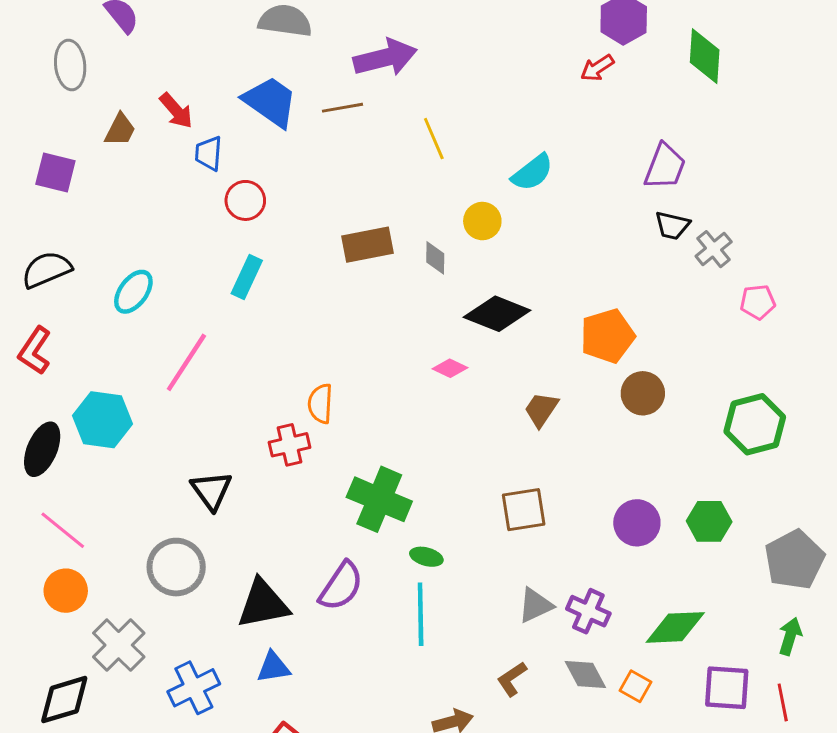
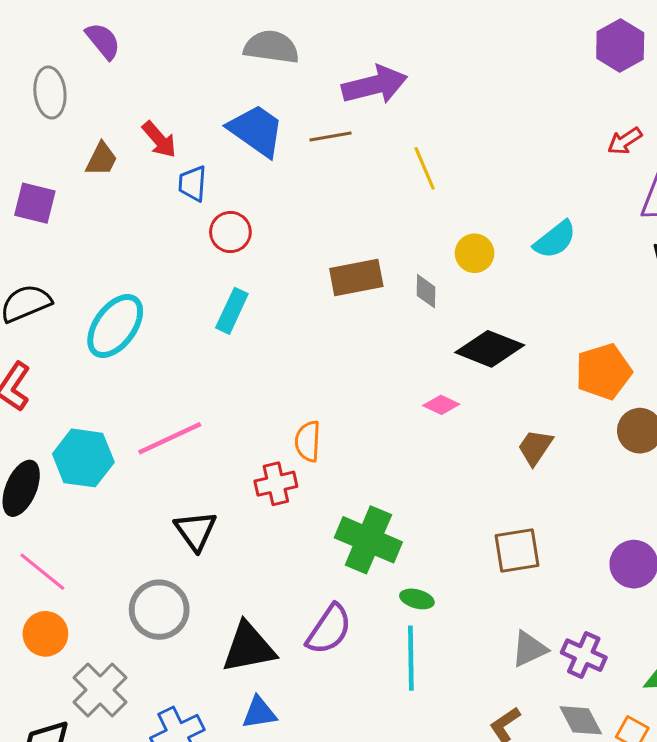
red arrow: (597, 68) -> (625, 141), moved
cyan semicircle: (532, 172) -> (555, 240), moved
cyan ellipse: (133, 292) -> (115, 326), size x1.4
pink line: (186, 362) -> (170, 438), moved, turned 32

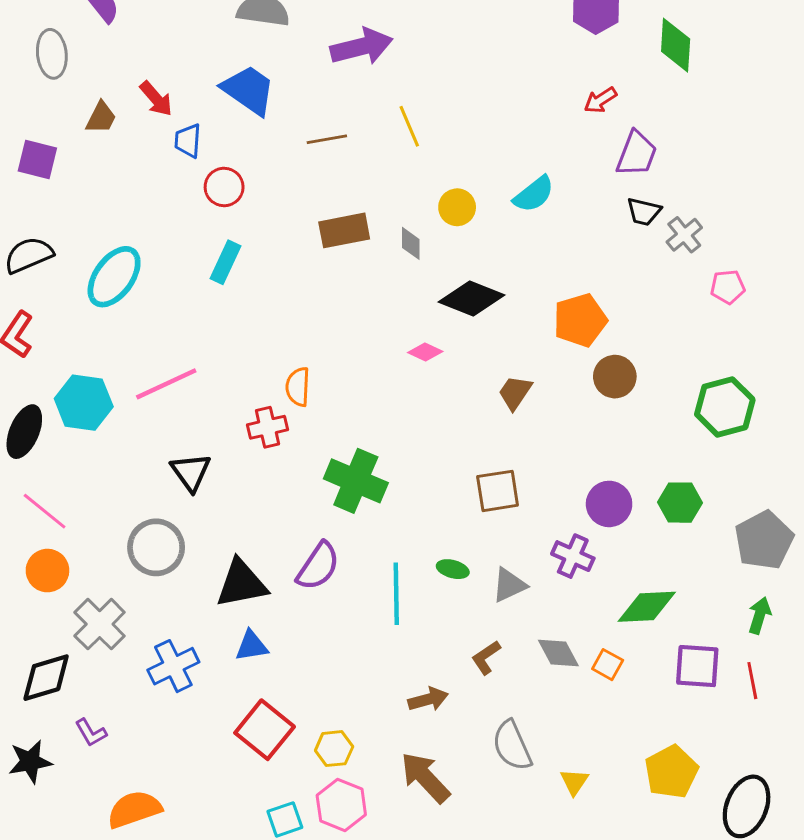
brown line: (331, 136) -> (327, 139), moved
green ellipse: (417, 599) -> (453, 569), moved
purple cross: (584, 655) -> (573, 556), moved

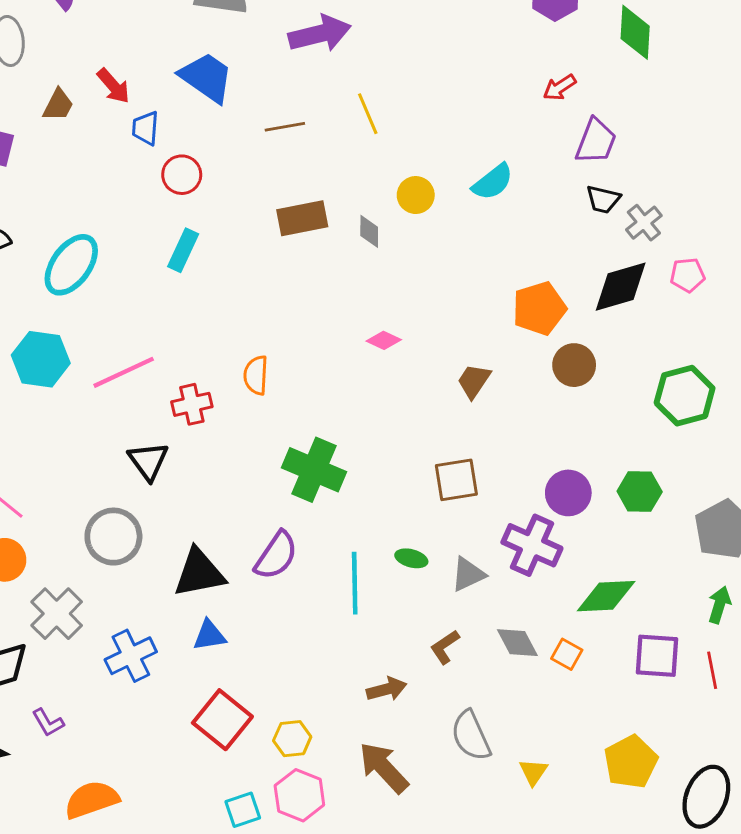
black diamond: (472, 298) -> (621, 287), moved, turned -38
cyan hexagon: (84, 403) -> (41, 359), moved
red cross: (267, 427) -> (192, 404), moved
purple cross: (573, 556) -> (532, 545), size x1.4

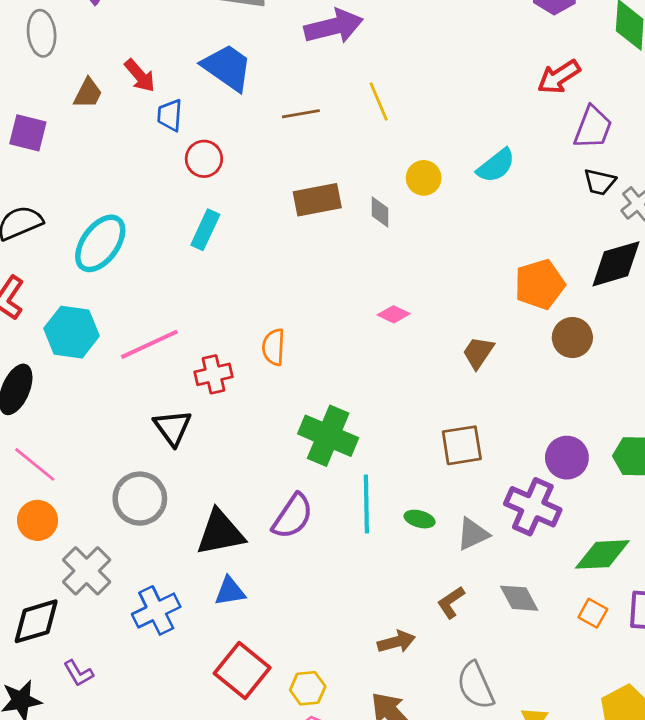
red arrow: (560, 87) -> (559, 77), size x1.4
cyan line: (355, 583) -> (366, 504), moved
orange square: (567, 654) -> (593, 613), moved

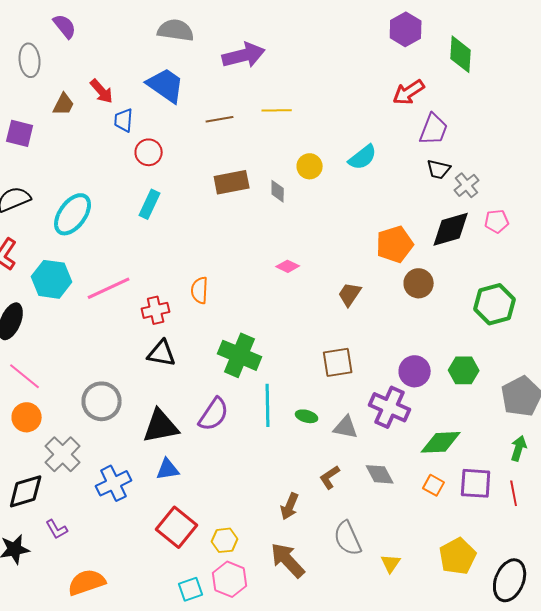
yellow line: (379, 101) -> (277, 110), turned -68
black triangle: (173, 428) -> (162, 353), moved, turned -44
gray triangle: (473, 534) -> (346, 427), turned 36
brown arrow: (396, 642) -> (290, 506), turned 128

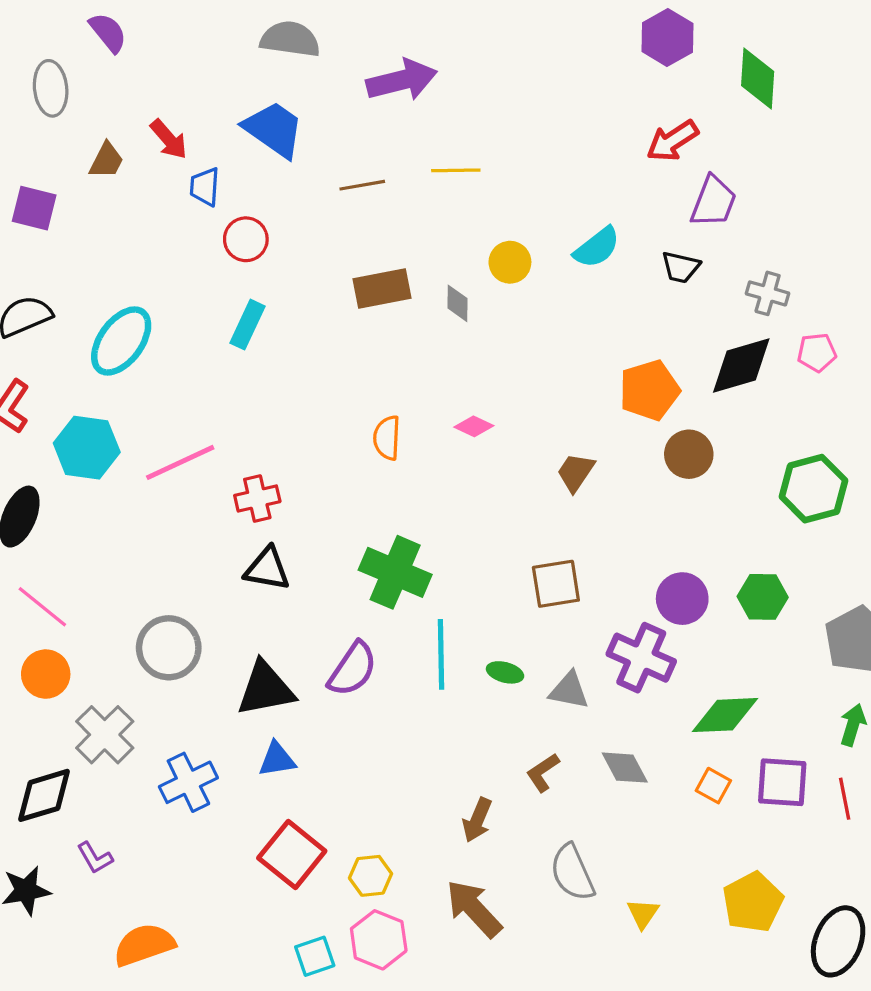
black trapezoid: (439, 169) -> (681, 267), moved
gray cross: (467, 185) -> (768, 293), turned -35
orange semicircle: (200, 290) -> (387, 438), moved

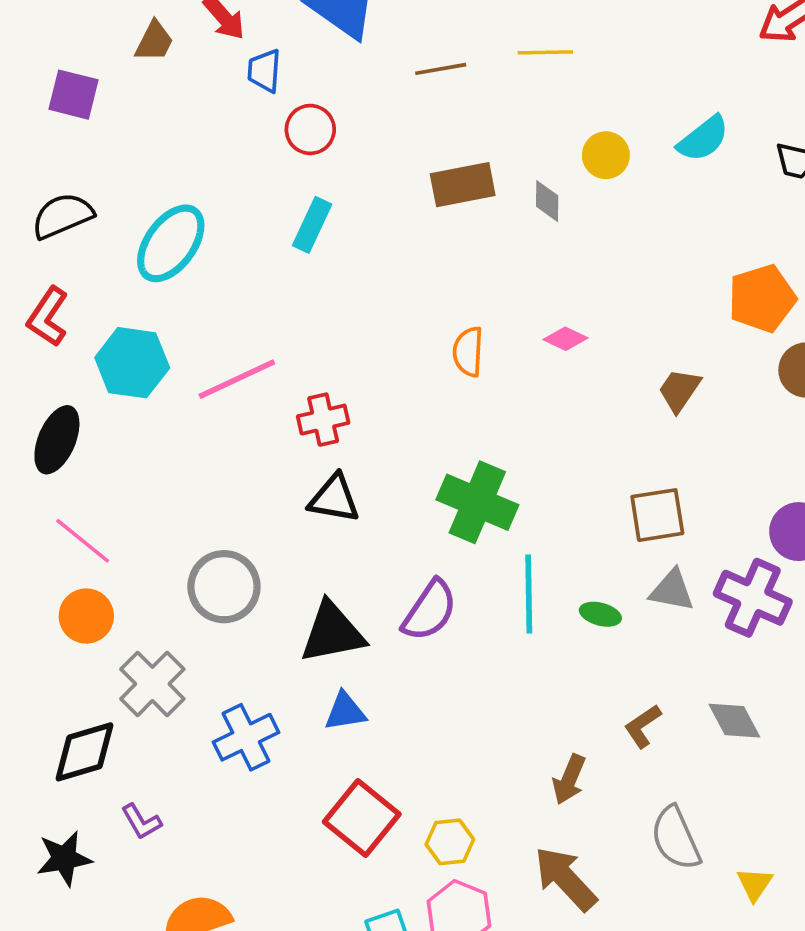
gray triangle: (569, 690) -> (672, 590), moved

